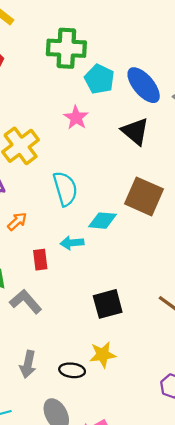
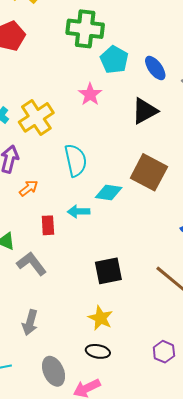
blue ellipse: (144, 85) -> (155, 68), size x0.7
black triangle: (135, 131) -> (145, 111), turned 48
yellow star: (103, 355) -> (101, 318), turned 30
black ellipse: (72, 370) -> (98, 351), moved

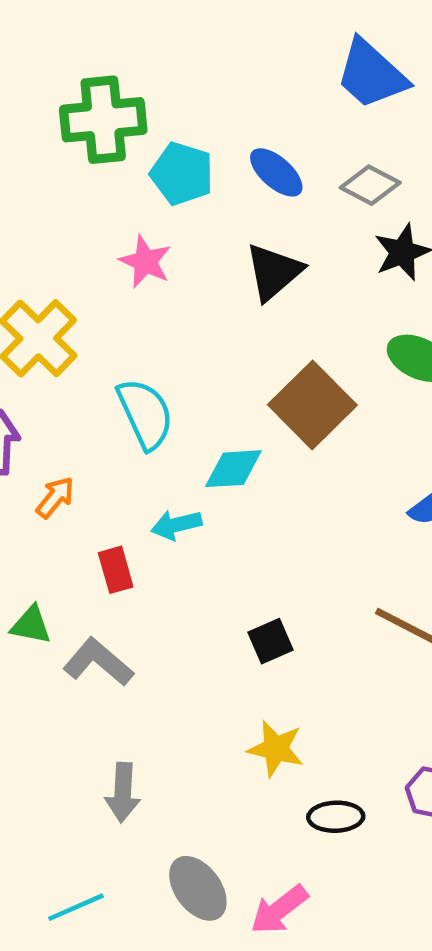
brown square: (149, 172) -> (312, 405), turned 30
black square: (108, 271) -> (271, 641), size x0.7
black ellipse: (98, 351) -> (336, 817), moved

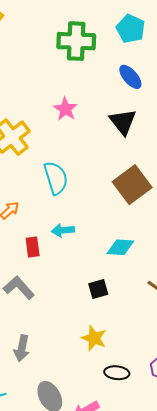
green cross: (103, 120) -> (76, 41), moved
cyan pentagon: (182, 174) -> (131, 29), moved
black triangle: (274, 272) -> (123, 122), turned -36
cyan diamond: (233, 469) -> (120, 247), moved

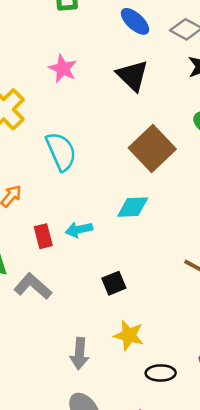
cyan arrow: (63, 230) -> (79, 230), moved
cyan diamond: (120, 247) -> (133, 207), moved
black square: (98, 289) -> (114, 283), moved
gray arrow: (22, 348) -> (79, 354), moved

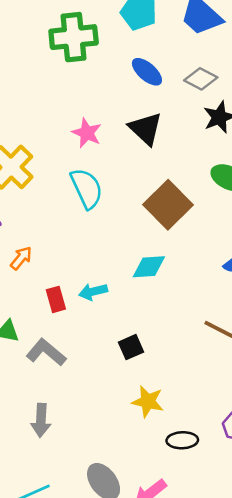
pink star: (63, 69) -> (87, 133), moved
cyan semicircle: (61, 151) -> (87, 188), moved
gray arrow: (79, 354) -> (41, 420), moved

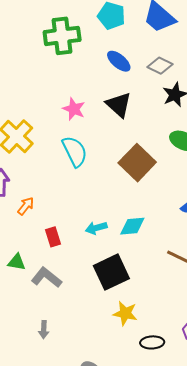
cyan diamond: (149, 267) -> (132, 226), moved
cyan arrow: (93, 292) -> (96, 228), moved
black square: (131, 347) -> (111, 272), size x1.8
gray arrow: (41, 420) -> (44, 330), size x0.7

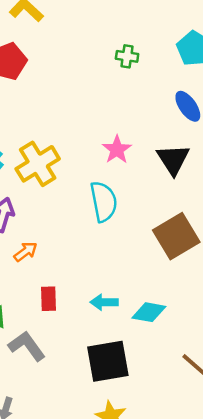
green cross: (62, 36) -> (127, 56), size x0.5

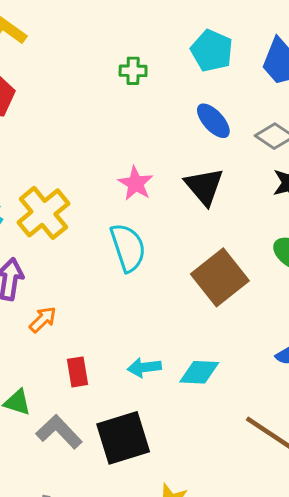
black square: (108, 361) -> (123, 438), moved

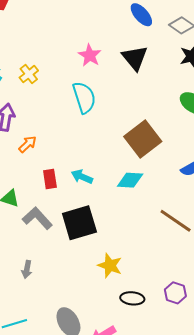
yellow cross: (43, 213) -> (29, 74), size x0.6
brown square: (220, 277) -> (143, 139), moved
cyan arrow: (144, 367) -> (82, 177), moved, turned 30

